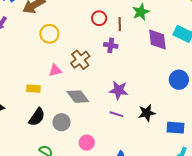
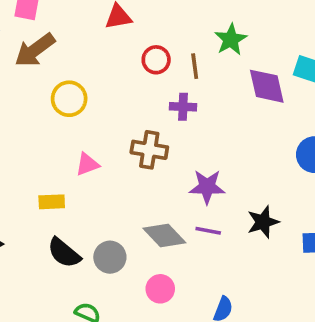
brown cross: (80, 60) -> (149, 150), moved, turned -36
gray diamond: (78, 97) -> (164, 236), moved
black semicircle: (37, 117) -> (64, 253), turned 102

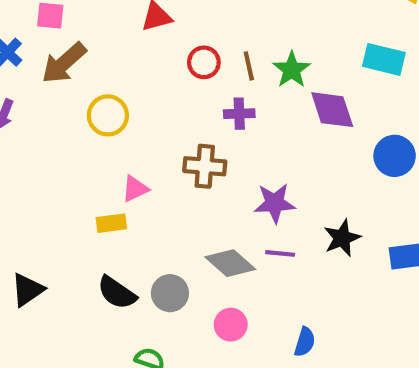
green star: (231, 40) -> (292, 70), moved
purple diamond: (267, 86) -> (332, 110), moved
yellow rectangle: (52, 202) -> (111, 223), moved

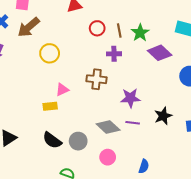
purple diamond: (332, 110) -> (160, 53), turned -30

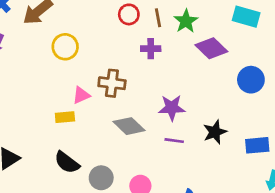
brown cross: (97, 79) -> (112, 83), moved
gray diamond: (108, 127) -> (129, 126), moved
gray circle: (78, 141) -> (101, 178), moved

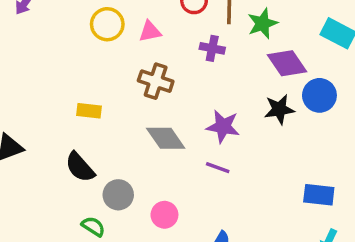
blue circle: (251, 80) -> (319, 95), moved
pink triangle: (81, 95) -> (150, 32), moved
black star: (215, 132) -> (279, 109), moved

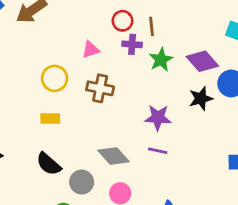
green star: (263, 23) -> (161, 60), moved
yellow circle: (107, 24) -> (55, 78), moved
purple cross: (212, 48) -> (132, 44), moved
gray diamond: (166, 138) -> (114, 156), moved

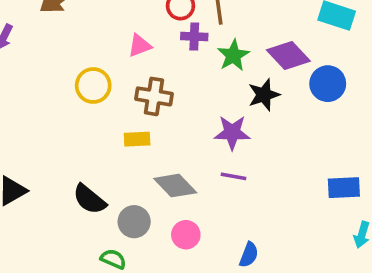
black star: (201, 98) -> (264, 95), moved
yellow rectangle: (50, 118) -> (137, 139), moved

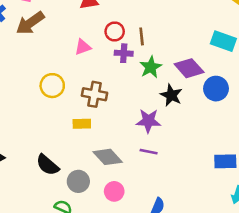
pink triangle: (140, 46) -> (83, 47), moved
black star: (264, 95) -> (171, 95), turned -30

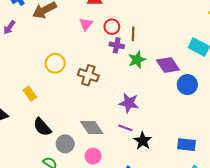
pink triangle: (83, 47) -> (86, 24), moved, turned -40
black star: (171, 95) -> (143, 141), moved
yellow rectangle: (82, 124) -> (30, 94), moved, turned 48

